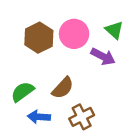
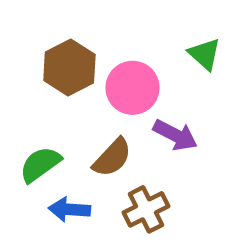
pink circle: (74, 34) -> (132, 88), moved
purple arrow: (103, 56) -> (175, 135), moved

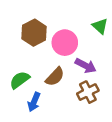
blue arrow: (69, 209) -> (34, 102), turned -72
brown cross: (146, 209) -> (88, 92), moved

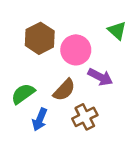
brown cross: (88, 92) -> (85, 117), moved

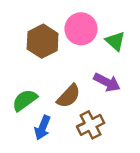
green triangle: (117, 31) -> (115, 41), moved
pink circle: (76, 50) -> (81, 29), moved

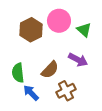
green semicircle: (25, 100) -> (18, 73), turned -60
blue arrow: (43, 128) -> (31, 93), turned 114

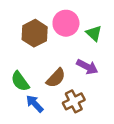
green semicircle: (18, 73) -> (20, 81), turned -30

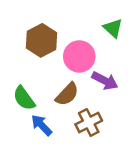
pink circle: (66, 23) -> (79, 56), moved
green triangle: (94, 33) -> (113, 28), moved

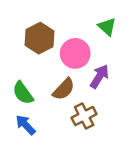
purple arrow: (105, 81) -> (99, 76), turned -85
blue arrow: (42, 125) -> (25, 125), moved

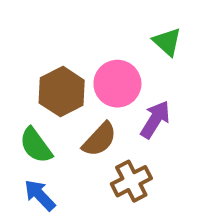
brown hexagon: (39, 38) -> (62, 92), moved

